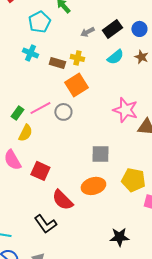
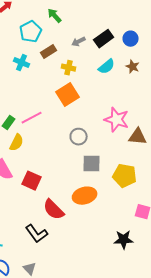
brown rectangle: (57, 63) -> (49, 52), moved, turned -49
gray circle: (63, 112) -> (79, 137), moved
yellow pentagon: (133, 180) -> (125, 176), moved
black star: (119, 237) -> (124, 240), moved

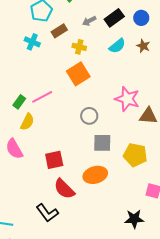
red square: (32, 181) -> (54, 160), moved, turned -36

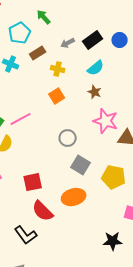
brown star: (143, 46) -> (95, 92), moved
orange square: (78, 74) -> (57, 96), size x0.7
gray square: (102, 143) -> (81, 165), turned 30

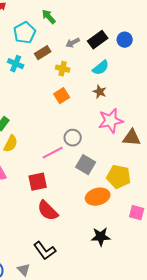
pink line: (21, 119) -> (53, 153), moved
pink star: (106, 121) -> (111, 121), turned -30
orange ellipse: (74, 197) -> (98, 197), moved
black L-shape: (26, 235) -> (45, 251), moved
black star: (113, 241) -> (101, 237), moved

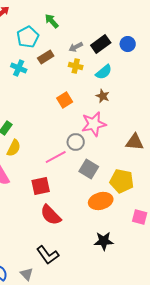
yellow cross: (63, 69) -> (76, 66), moved
pink star: (111, 121) -> (94, 124), moved

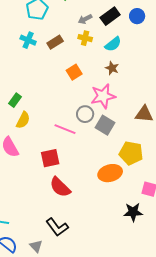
brown rectangle: (46, 57) -> (55, 42), moved
pink line: (56, 157) -> (65, 129), turned 50
gray square: (89, 169) -> (105, 125), moved
black star: (104, 241) -> (133, 212), moved

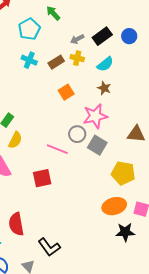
cyan cross: (28, 40) -> (29, 60), moved
brown rectangle: (55, 42) -> (56, 62), moved
orange ellipse: (110, 173) -> (114, 206), moved
red semicircle: (60, 187) -> (16, 224), moved, turned 35

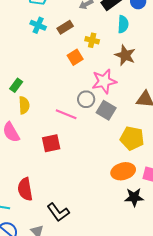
yellow cross: (77, 58) -> (92, 40), moved
cyan semicircle: (105, 64) -> (123, 24), moved, turned -48
brown star: (104, 88) -> (125, 55), moved, size x1.5
yellow semicircle: (15, 140) -> (24, 105), turned -30

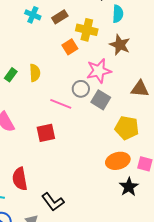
yellow cross: (92, 40) -> (87, 30), size x1.5
yellow semicircle: (24, 105) -> (35, 73), moved
black star: (134, 197) -> (129, 187), turned -30

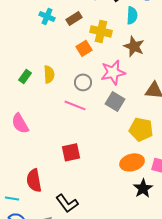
gray circle: (81, 89) -> (83, 82), moved
red square: (46, 133) -> (71, 152), moved

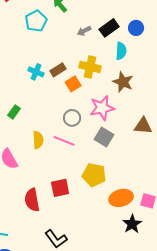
cyan cross: (47, 16) -> (36, 72), moved
brown rectangle: (74, 18) -> (58, 70), moved
yellow semicircle: (49, 74) -> (38, 140), moved
yellow pentagon: (141, 129) -> (94, 175), moved
red semicircle: (34, 180) -> (32, 200), moved

